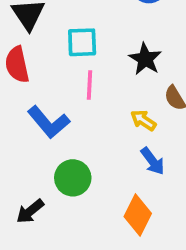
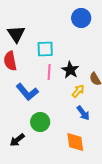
black star: (145, 59) -> (70, 70), moved
yellow arrow: (143, 120) -> (78, 91), turned 96
orange diamond: (138, 215) -> (75, 142), turned -35

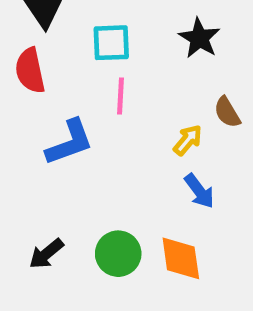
black star: (70, 70) -> (199, 38), moved
blue L-shape: (27, 92) -> (70, 142), turned -70
green circle: (40, 122) -> (118, 254), moved

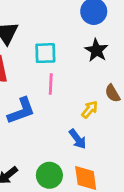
blue arrow: (199, 191) -> (78, 139), moved

